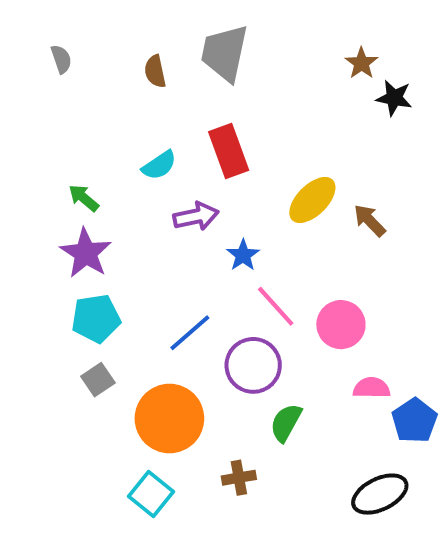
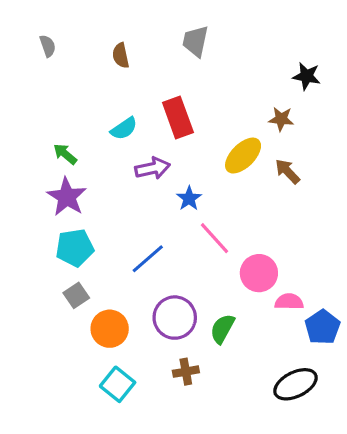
gray trapezoid: (225, 53) -> (195, 41), moved, size x0.7
brown star: (361, 63) -> (281, 119), moved, turned -30
pink circle: (341, 325) -> (259, 273), moved
purple circle: (253, 365) -> (175, 318), moved
orange circle: (169, 418) -> (110, 329), moved, size x0.7

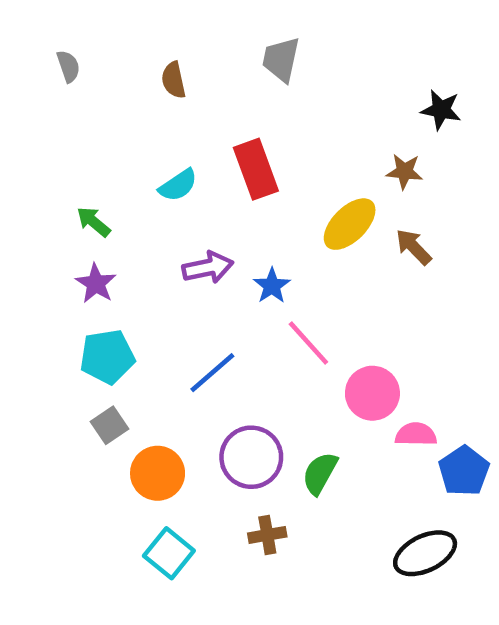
purple arrow: (153, 168) -> (208, 267), moved
purple star: (67, 197) -> (96, 283), size x0.7

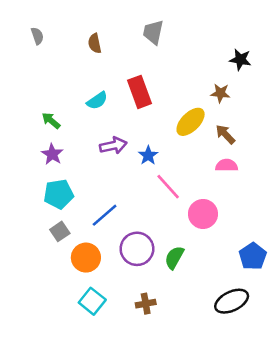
blue line: (212, 373) -> (105, 215), moved
pink semicircle: (416, 434) -> (227, 165), moved
brown cross: (267, 535) -> (146, 304), moved

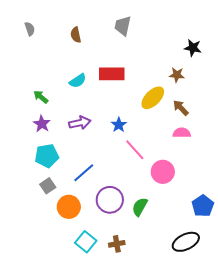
red rectangle: (139, 92) -> (112, 74), turned -70
purple arrow: (113, 145) -> (80, 123), moved
cyan square: (92, 301) -> (86, 242), moved

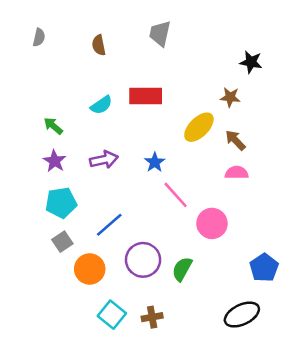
gray semicircle: (30, 29) -> (39, 37), turned 32

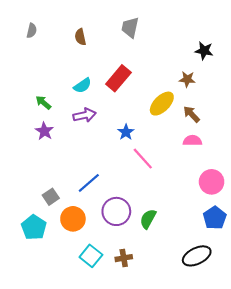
red rectangle: (146, 96) -> (118, 78), turned -50
purple arrow: (104, 160) -> (85, 115), moved
cyan pentagon: (61, 203) -> (34, 227), moved, turned -30
pink circle: (212, 223) -> (212, 182), moved

